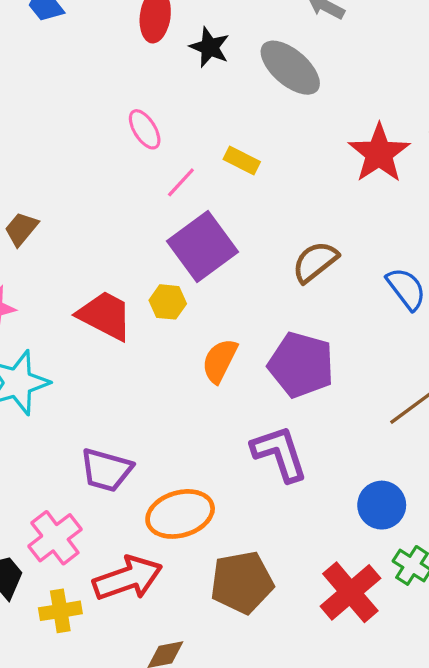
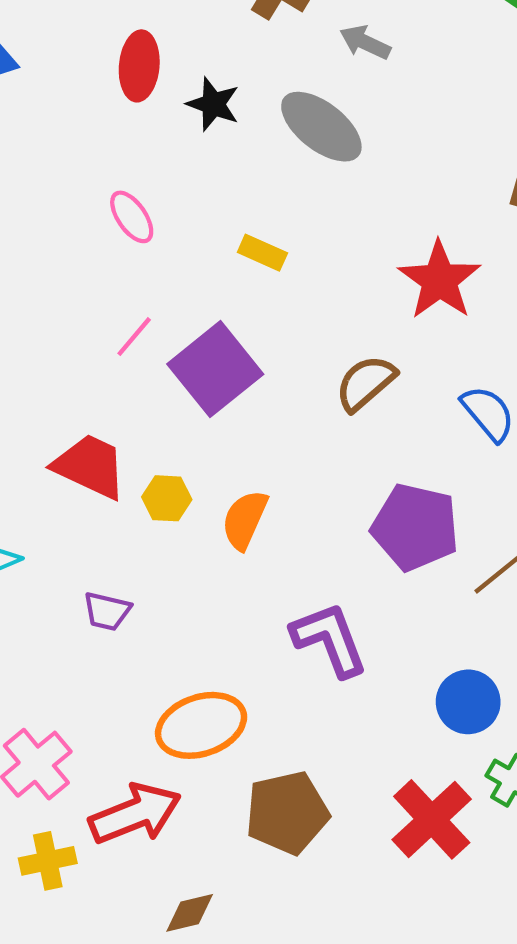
red star: (379, 153) -> (439, 280), moved
pink line: (181, 182) -> (134, 337), moved
yellow hexagon: (168, 302) -> (167, 498), moved
purple pentagon: (301, 365) -> (415, 527), moved
purple trapezoid: (106, 470) -> (107, 611), moved, size x0.7

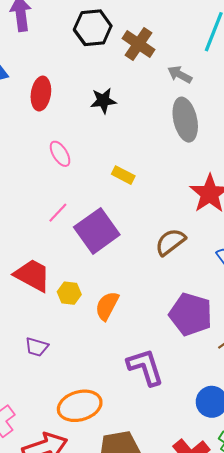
red ellipse: (139, 66) -> (41, 94), moved
black star: (213, 104) -> (103, 101), turned -30
gray ellipse: (321, 127) -> (185, 120), moved, turned 36

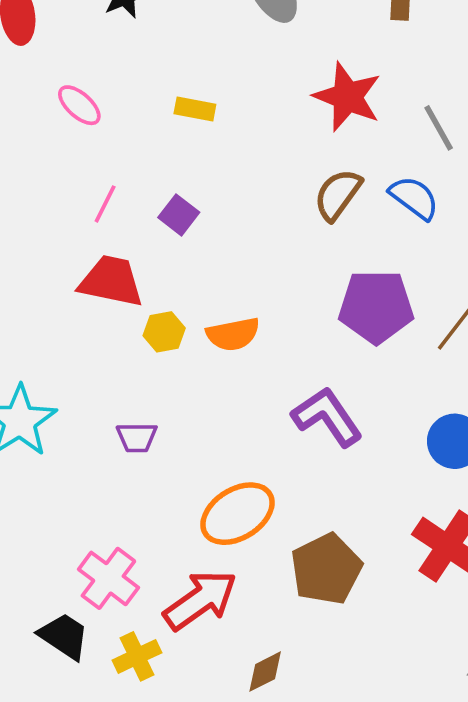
purple square: (97, 231) -> (179, 215), size x0.5
brown semicircle: (170, 242) -> (338, 195), moved
red trapezoid: (32, 275) -> (111, 281), moved
orange semicircle: (107, 306) -> (233, 334), turned -112

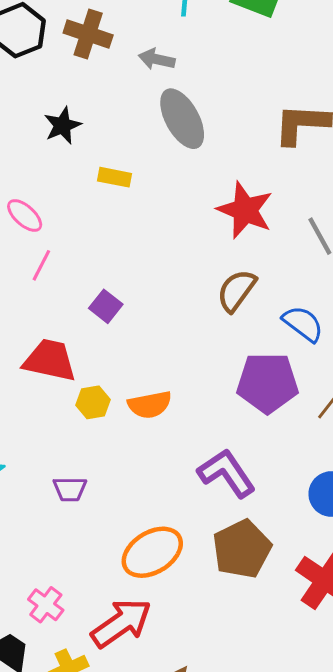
yellow rectangle: (195, 109) -> (115, 177), moved
blue semicircle: (414, 198) -> (303, 324), moved
pink line: (105, 204) -> (41, 265), moved
brown pentagon: (326, 569) -> (242, 549), moved
pink cross: (108, 578) -> (46, 605), size x0.7

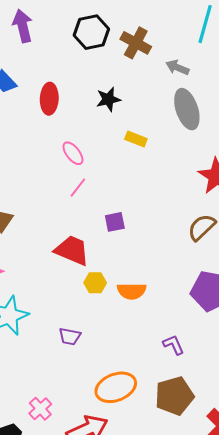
purple square: (106, 306) -> (115, 222), turned 30
purple L-shape: (227, 473) -> (173, 345), size x0.6

